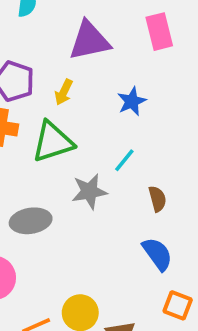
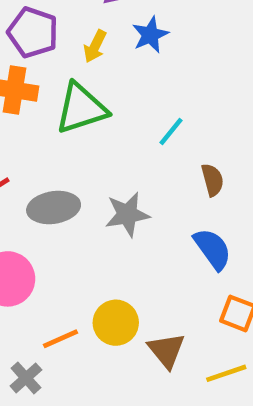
blue star: (132, 101) -> (150, 35), moved
gray star: (89, 191) -> (127, 214), moved

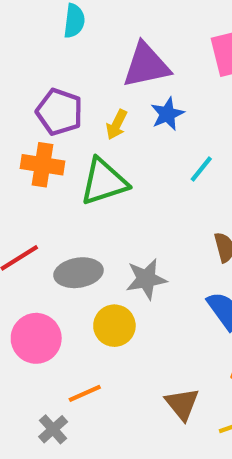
cyan line: (171, 131) -> (201, 169), moved
yellow circle: (116, 323) -> (114, 326), moved

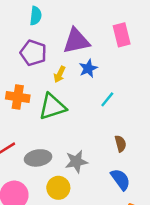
purple pentagon: (59, 112) -> (33, 53), moved

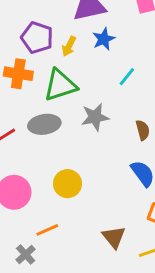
purple pentagon: (33, 53) -> (37, 38), moved
gray ellipse: (38, 158) -> (44, 124), moved
gray star: (76, 162) -> (95, 117), moved

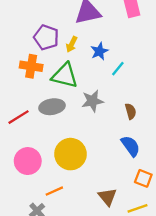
blue star: (104, 39) -> (99, 51), moved
green triangle: (60, 85) -> (65, 76), turned 32
yellow circle: (67, 184) -> (70, 154), size x1.4

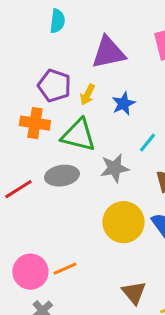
cyan line: (118, 69) -> (148, 143), moved
yellow circle: (70, 154) -> (124, 222), moved
pink circle: (28, 161) -> (30, 272), moved
orange line: (54, 191) -> (65, 269), moved

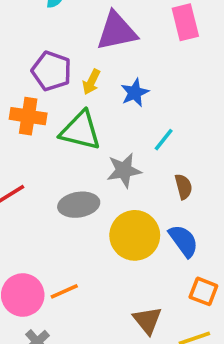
gray ellipse: (62, 176) -> (79, 205), moved

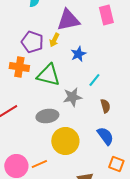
yellow arrow: (91, 82) -> (54, 40), moved
yellow circle: (135, 235) -> (65, 141), moved

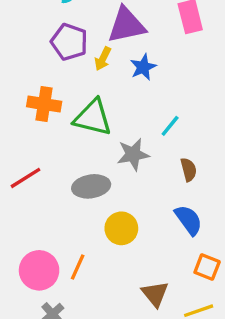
purple pentagon: (32, 42) -> (69, 42), moved
blue star: (78, 54) -> (143, 67), moved
yellow circle: (65, 141) -> (121, 228), size x0.7
orange line: (39, 164) -> (78, 267), turned -42

